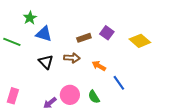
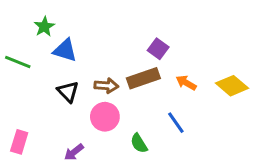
brown rectangle: (84, 38) -> (143, 78), moved, size x1.5
yellow diamond: (140, 41) -> (232, 86), moved
orange arrow: (99, 66) -> (186, 83), moved
pink circle: (70, 95) -> (105, 117), moved

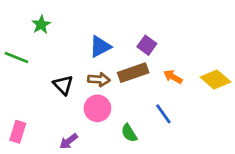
blue triangle: (65, 50) -> (100, 47), moved, turned -45

